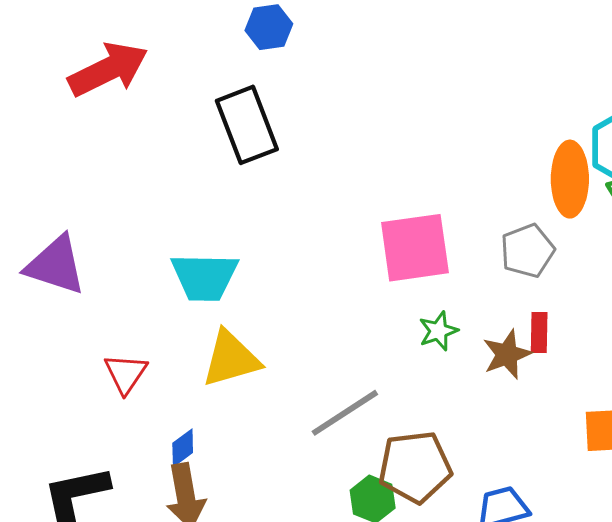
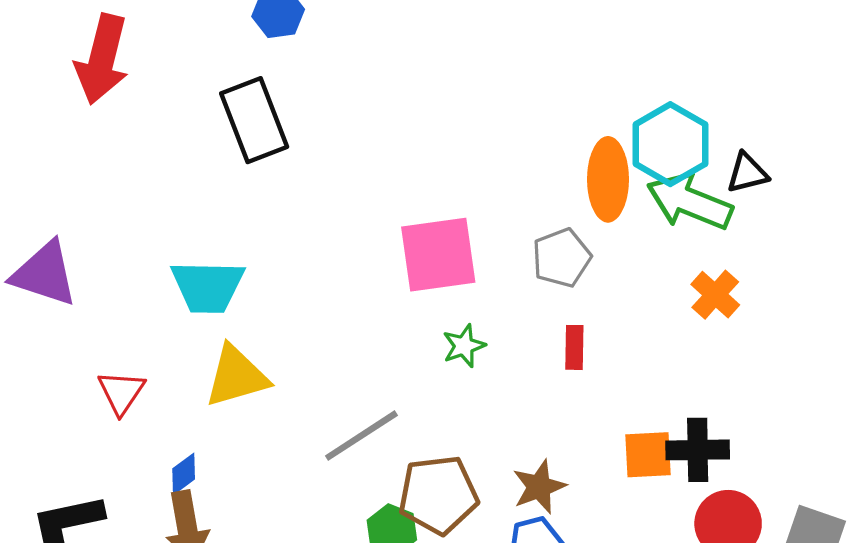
red arrow: (108, 69) -> (102, 59), turned 130
brown star: (507, 354) -> (539, 487), moved

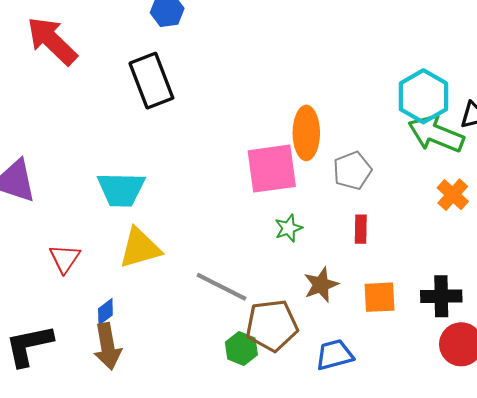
red arrow: (102, 59) -> (52, 41), turned 120
orange ellipse: (608, 179) -> (306, 133), moved
gray line: (361, 436) -> (222, 287), turned 60
orange square: (648, 455) -> (380, 297), moved
brown star: (539, 487) -> (321, 285), moved

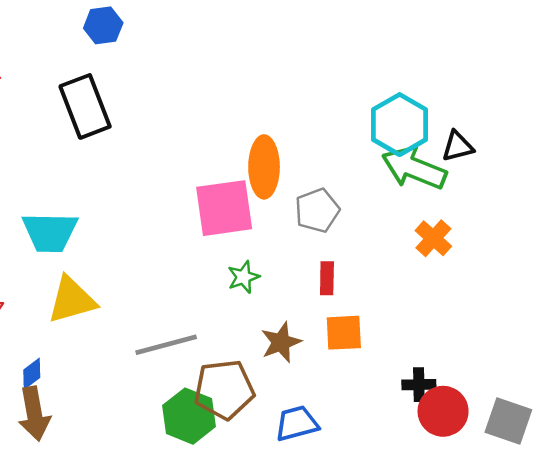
gray line: (222, 287) -> (166, 345), turned -42
black cross: (441, 296) -> (419, 385), moved, size x0.7
orange square: (380, 297) -> (344, 333), moved
green hexagon: (241, 348) -> (189, 416), size x1.4

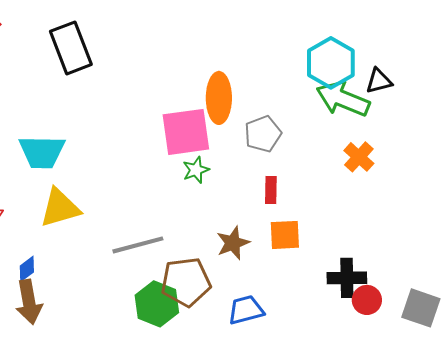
green star: (243, 277) -> (196, 170), moved
black cross: (419, 385) -> (347, 278), size x1.4
red circle: (443, 411) -> (367, 300), size x0.7

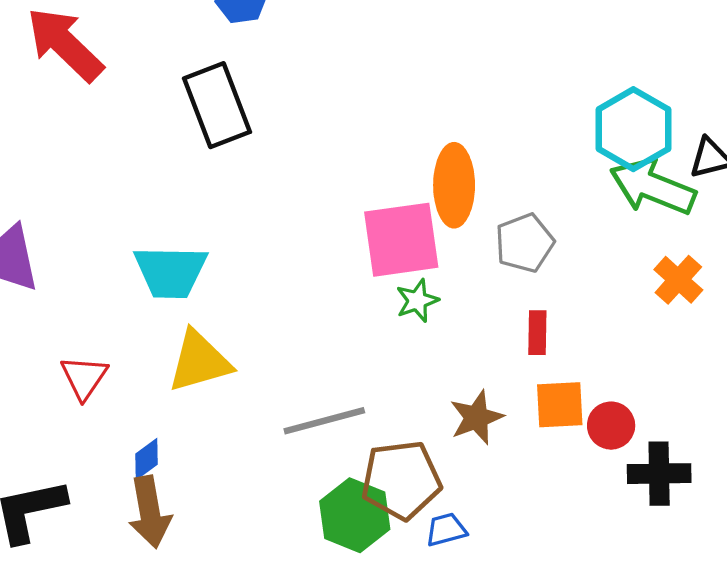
red circle: (367, 300) -> (611, 426), moved
blue trapezoid: (246, 310) -> (446, 530), moved, size x0.7

